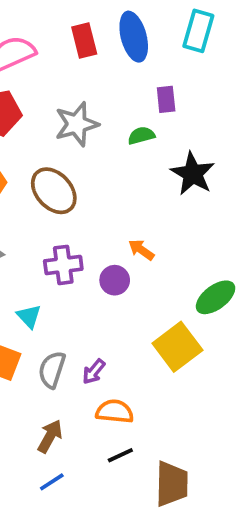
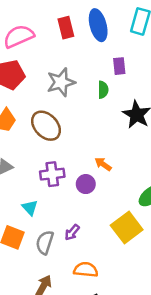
green semicircle: (141, 136) -> (103, 90), turned 105
purple arrow: (94, 372) -> (72, 232), moved

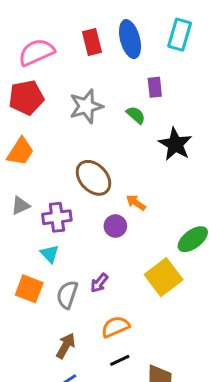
green semicircle: (103, 90) -> (136, 115), turned -49
brown ellipse: (46, 126) -> (93, 178), moved
purple cross: (52, 174) -> (57, 217), moved
orange semicircle: (86, 270) -> (115, 327), turned -30

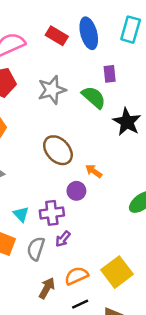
red rectangle: (92, 42) -> (57, 36), turned -45
green semicircle: (136, 115) -> (94, 97), size x1.5
purple cross: (57, 217) -> (52, 213), moved
yellow square: (164, 277) -> (117, 272), moved
brown arrow: (66, 346) -> (47, 288), moved

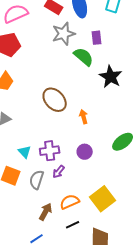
gray star: (52, 90) -> (64, 34), moved
orange arrow: (94, 171) -> (84, 117), turned 40
purple circle: (76, 191) -> (85, 152), moved

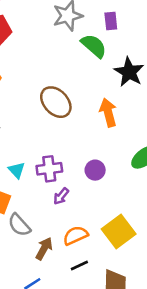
orange arrow: (84, 117) -> (108, 113), moved, size x1.5
gray semicircle: (37, 180) -> (19, 225), moved, turned -60

